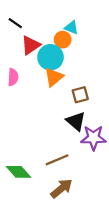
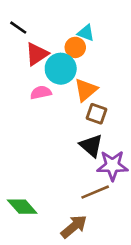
pink semicircle: (13, 77) -> (41, 93), moved, turned -105
orange triangle: (54, 77) -> (86, 90), moved
brown square: (80, 95) -> (96, 114), turned 35
brown line: (57, 160) -> (95, 192), moved

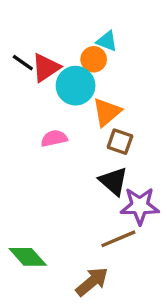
black line: (18, 28) -> (23, 63), moved
pink semicircle: (41, 93) -> (54, 138), moved

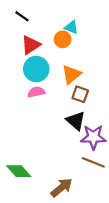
black line: (23, 63) -> (22, 16), moved
cyan circle: (76, 86) -> (36, 69), moved
brown line: (118, 239) -> (93, 162), moved, turned 45

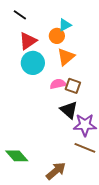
cyan triangle: (71, 27) -> (65, 25), turned -48
orange triangle: (71, 75) -> (66, 57), moved
pink semicircle: (36, 92) -> (58, 84), moved

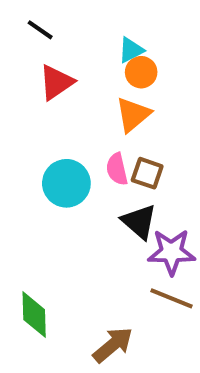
orange circle: (57, 36) -> (141, 72), moved
cyan circle: (33, 63) -> (66, 183), moved
pink semicircle: (58, 84) -> (117, 169), turned -91
green diamond: (17, 156) -> (34, 315), turned 40

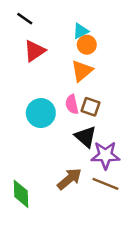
brown arrow: (113, 345) -> (69, 179), moved

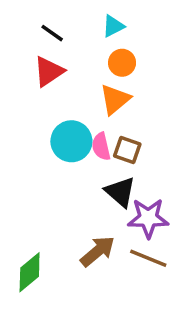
black line: (25, 19) -> (52, 33), moved
cyan triangle: (81, 31) -> (113, 26), moved
cyan circle: (41, 113) -> (71, 141), moved
green diamond: (21, 194) -> (30, 272), turned 52

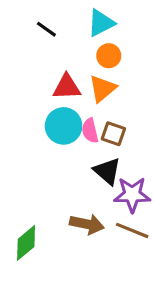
cyan triangle: (113, 26) -> (101, 23), size x1.4
red triangle: (49, 71) -> (67, 87), moved, turned 32
brown arrow: (98, 251) -> (87, 224), turned 52

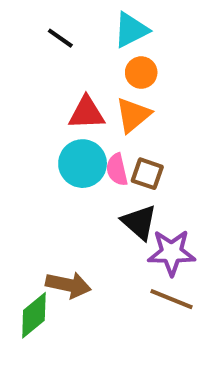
brown arrow: (87, 224) -> (68, 285), moved

